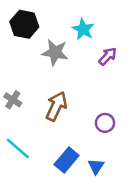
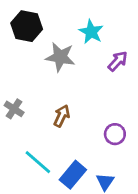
brown arrow: (56, 106) -> (62, 116), size x0.7
cyan line: (18, 149) -> (38, 162), moved

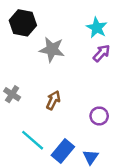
cyan star: (91, 32) -> (97, 28), moved

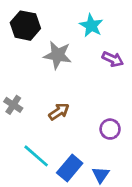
cyan star: (97, 28) -> (91, 26), moved
purple arrow: (102, 53) -> (113, 59), turned 72
brown arrow: (53, 100) -> (59, 112), turned 30

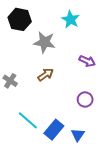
purple arrow: (113, 59) -> (87, 61), moved
brown arrow: (59, 112) -> (46, 75), moved

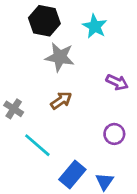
black hexagon: (20, 19) -> (44, 21), moved
cyan line: (28, 120) -> (37, 145), moved

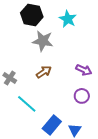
purple arrow: (117, 82) -> (84, 70), moved

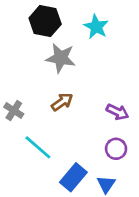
purple arrow: (84, 70) -> (117, 112), moved
purple circle: (82, 96) -> (116, 149), moved

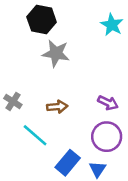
cyan star: (96, 27) -> (112, 25), moved
brown arrow: (62, 102) -> (57, 107), moved, turned 30
purple circle: (116, 149) -> (107, 137), size x1.5

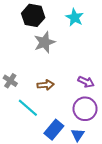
cyan star: (112, 25) -> (75, 17), moved
gray star: (56, 53) -> (45, 42), turned -30

